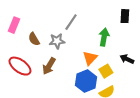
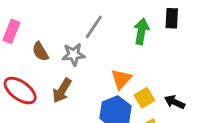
green arrow: (104, 37) -> (141, 31), moved
black arrow: (127, 59) -> (175, 102), moved

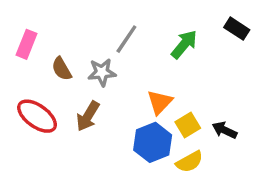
black rectangle: (172, 18) -> (237, 29), moved, turned -60
green arrow: (141, 31) -> (184, 44), turned 30

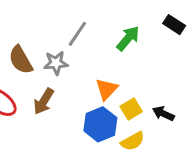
brown semicircle: (62, 69) -> (21, 60), size x1.4

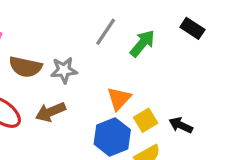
gray line: (77, 34) -> (106, 32), moved
brown semicircle: (21, 60) -> (25, 67), turned -48
brown arrow: (44, 101) -> (50, 112), turned 36

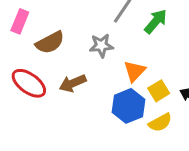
brown semicircle: (25, 67) -> (50, 43), turned -40
gray star: (64, 70) -> (101, 46), moved

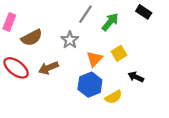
gray star: (101, 46) -> (70, 40), turned -30
yellow square: (159, 91) -> (119, 53), moved

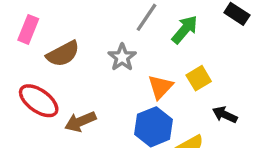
brown arrow: (49, 68) -> (80, 122), moved

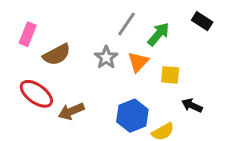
yellow square: (199, 78) -> (170, 75), turned 36
orange triangle: (160, 87) -> (138, 62), moved

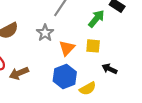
green arrow: (159, 34) -> (96, 19), moved
orange triangle: (138, 62) -> (67, 48), moved

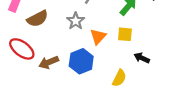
blue hexagon: (65, 76) -> (81, 61), moved
yellow semicircle: (88, 88) -> (119, 78), turned -35

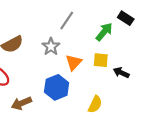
black arrow: (142, 58) -> (121, 73), moved
brown arrow: (49, 62) -> (21, 103), moved

